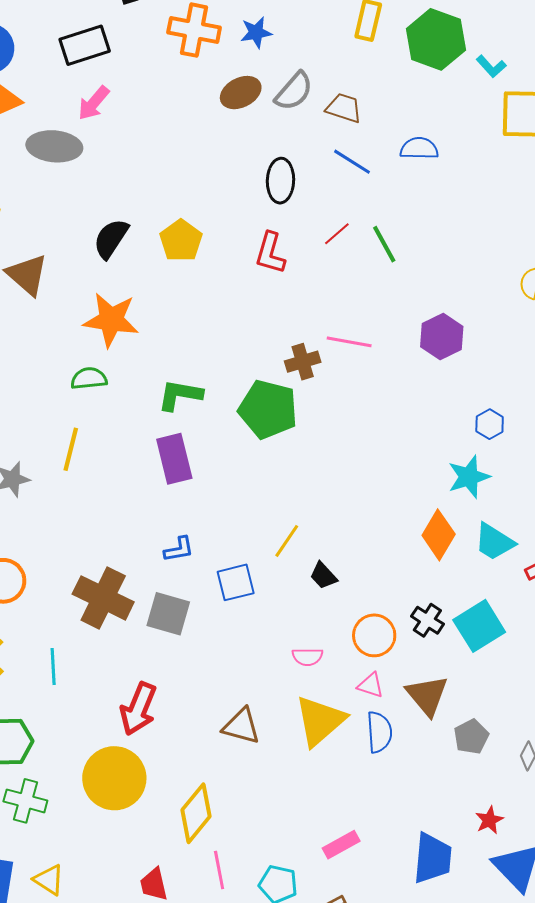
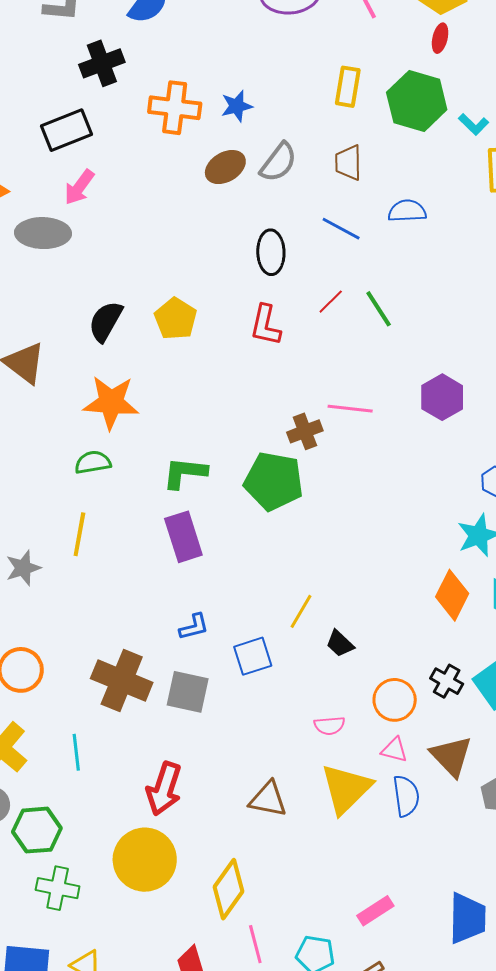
brown trapezoid: (344, 108) -> (348, 163), moved, turned -105

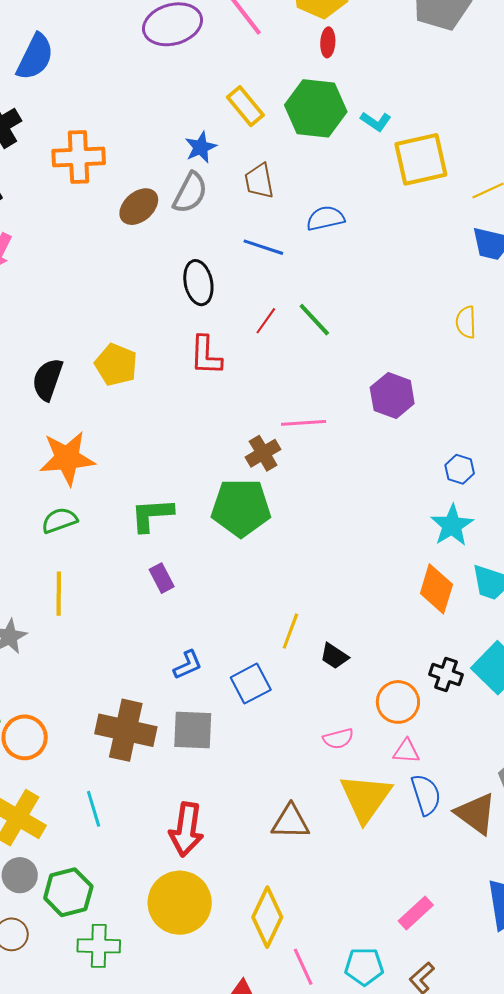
yellow rectangle: (348, 87) -> (245, 106), turned -39
blue star: (237, 106) -> (201, 147), moved
purple rectangle: (183, 537) -> (162, 578), size x0.6
brown triangle: (451, 756) -> (476, 813), moved

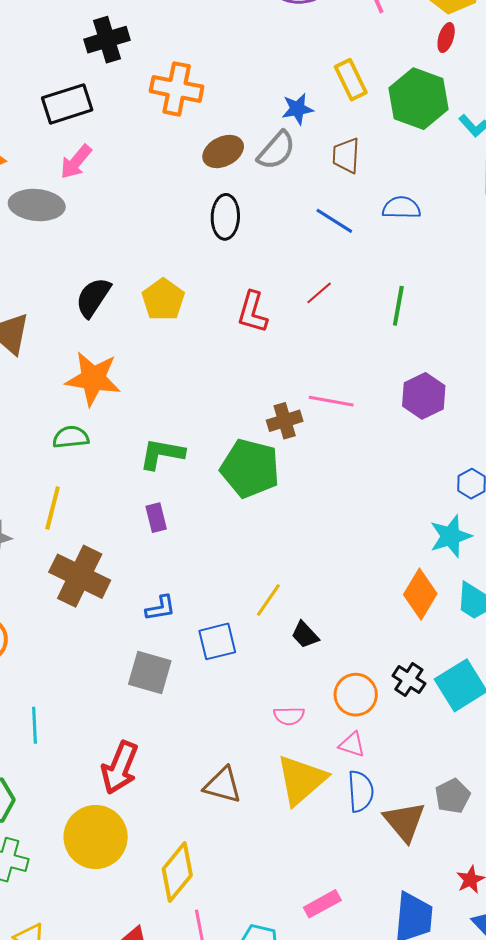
black ellipse: (198, 283) -> (225, 217), moved
green line: (314, 320) -> (398, 306), moved, turned 39
brown cross: (126, 730) -> (80, 576), moved

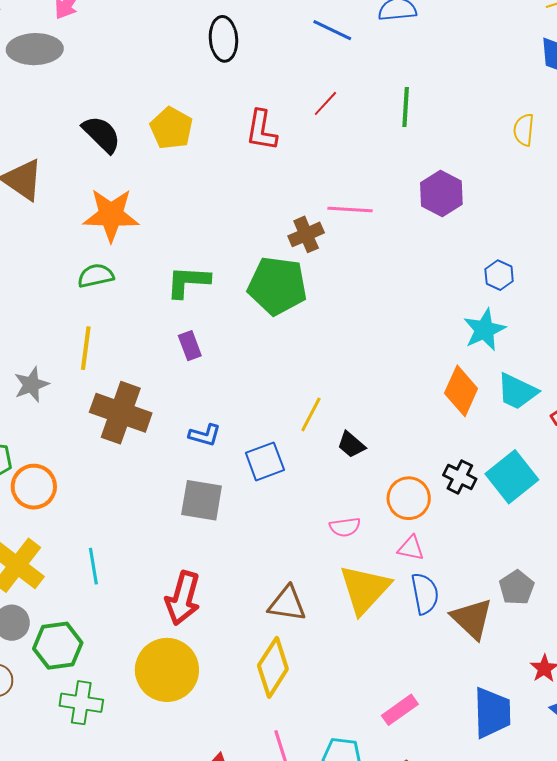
black semicircle: (93, 297) -> (102, 134), turned 108
blue L-shape: (161, 608) -> (205, 435), turned 32
yellow diamond: (177, 872) -> (273, 667), moved

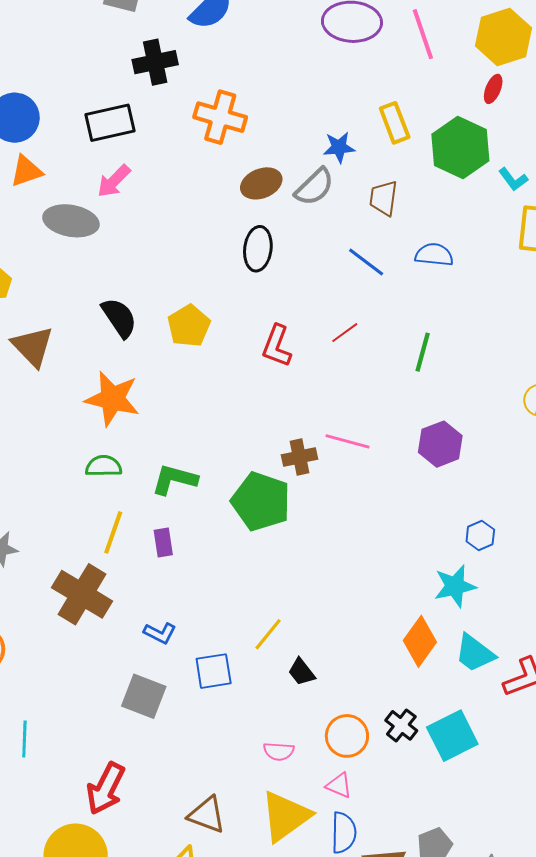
green semicircle: (96, 276) -> (104, 466), moved
yellow line: (86, 348) -> (113, 532), moved

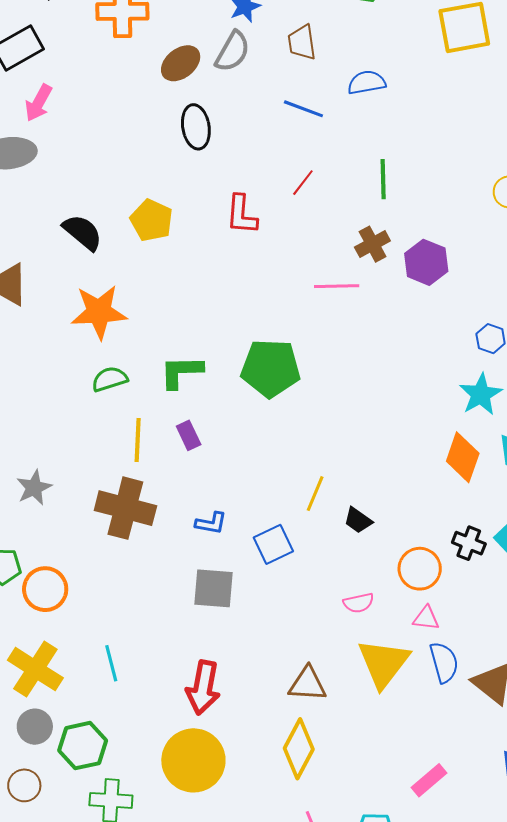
brown cross: (299, 457) -> (372, 244), moved

